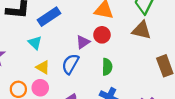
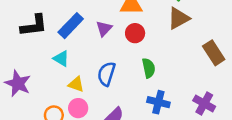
brown triangle: (141, 30) -> (179, 18), turned -30
purple triangle: (83, 42) -> (104, 29), moved

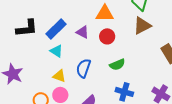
purple triangle: (104, 29) -> (83, 32), turned -48
cyan triangle: (61, 58) -> (56, 51), moved
green semicircle: (149, 68) -> (117, 65), turned 77

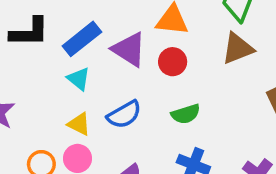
purple triangle: (83, 32) -> (129, 49), size x1.5
blue semicircle: (83, 68) -> (124, 115), turned -144

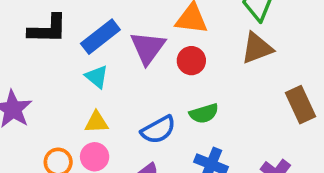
purple triangle: (129, 49) -> (148, 48), turned 33
blue semicircle: (124, 115) -> (158, 130), moved
yellow triangle: (79, 124) -> (96, 122), turned -30

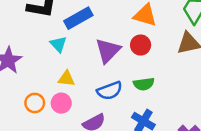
purple triangle: (148, 48) -> (108, 51), moved
cyan triangle: (97, 77) -> (58, 44), moved

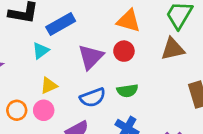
cyan triangle: (58, 44) -> (41, 51), turned 36
yellow triangle: (66, 79) -> (49, 85), turned -30

